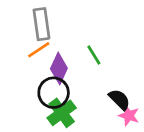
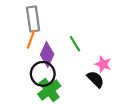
orange line: (39, 50) -> (31, 39), turned -36
pink star: (129, 116) -> (103, 64), moved

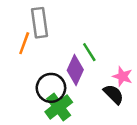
orange line: (31, 39) -> (24, 43), moved
purple diamond: (47, 54) -> (75, 70), moved

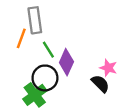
green line: (89, 52) -> (48, 50), moved
green cross: (59, 107) -> (35, 95), moved

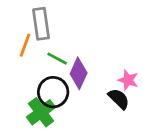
green line: (48, 50) -> (57, 59), turned -30

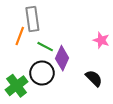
pink star: (128, 80) -> (101, 40), moved
green cross: (41, 112) -> (17, 86), moved

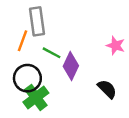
black circle: (42, 73) -> (27, 78), moved
green cross: (17, 86) -> (36, 97), moved

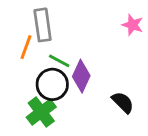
pink star: (116, 46) -> (132, 25), moved
black circle: (27, 78) -> (52, 84), moved

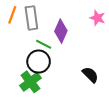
orange line: (26, 47) -> (12, 15), moved
purple diamond: (81, 76) -> (61, 31), moved

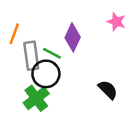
orange line: (12, 15) -> (14, 34), moved
gray rectangle: (31, 18) -> (31, 56), moved

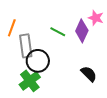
purple diamond: (73, 37) -> (82, 31), moved
green line: (52, 53) -> (58, 32), moved

